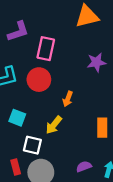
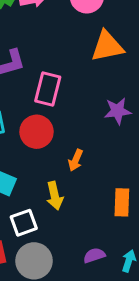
yellow arrow: (54, 125) -> (55, 196), turned -54
white square: (32, 145) -> (24, 223), turned -36

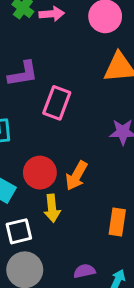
red circle: (37, 132) -> (40, 173), moved
orange arrow: (76, 160) -> (76, 176), size x1.4

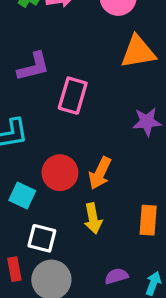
yellow arrow: (52, 208) -> (93, 218), moved
white square: (19, 231) -> (42, 238), turned 32

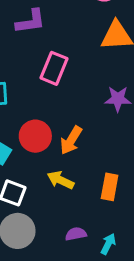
purple L-shape: (33, 67) -> (31, 21), moved
yellow arrow: (93, 218) -> (60, 180), turned 120

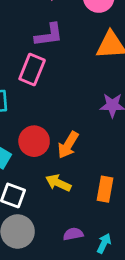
purple L-shape: (31, 21) -> (49, 35), moved
pink rectangle: (54, 68) -> (32, 69), moved

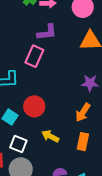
orange arrow: (68, 145) -> (83, 112), moved

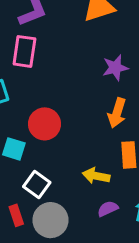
yellow arrow: (50, 136) -> (96, 176), moved
white square: (18, 144) -> (37, 185), turned 30

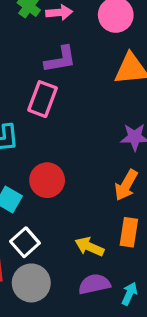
purple semicircle: (108, 209) -> (94, 284), size x1.4

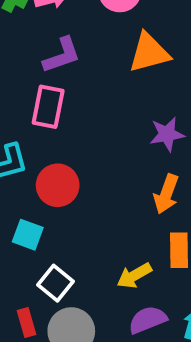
red circle: (47, 180) -> (58, 185), moved
yellow arrow: (89, 247) -> (134, 276), turned -44

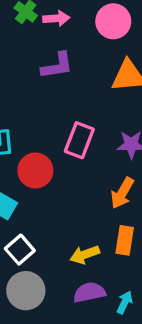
pink rectangle: (48, 107) -> (79, 140), moved

